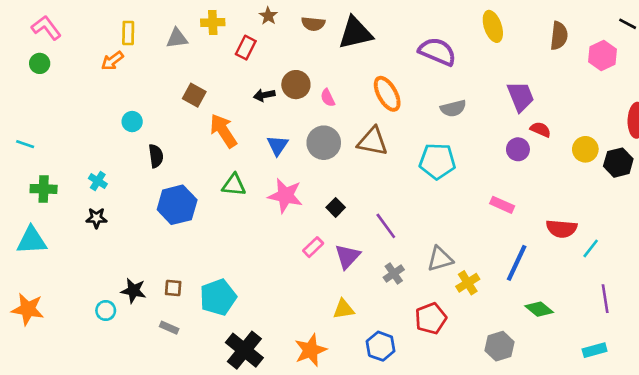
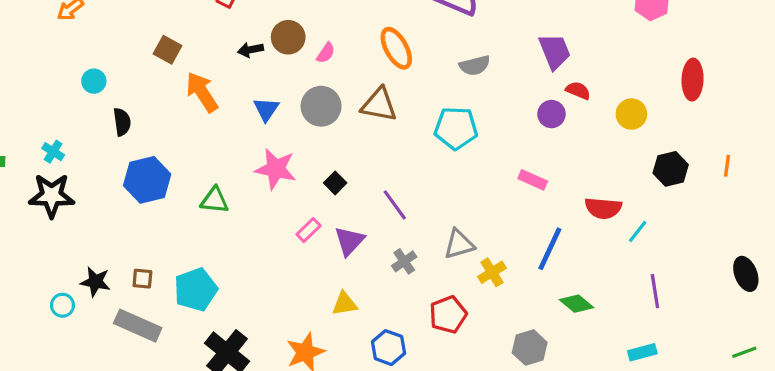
pink semicircle: (328, 98) -> (326, 53), turned -120
black hexagon: (618, 163) -> (671, 169), moved
green triangle: (234, 185) -> (215, 200), moved
black star: (96, 218) -> (52, 196), size x1.8
gray rectangle: (169, 328) -> (138, 326), size x2.0

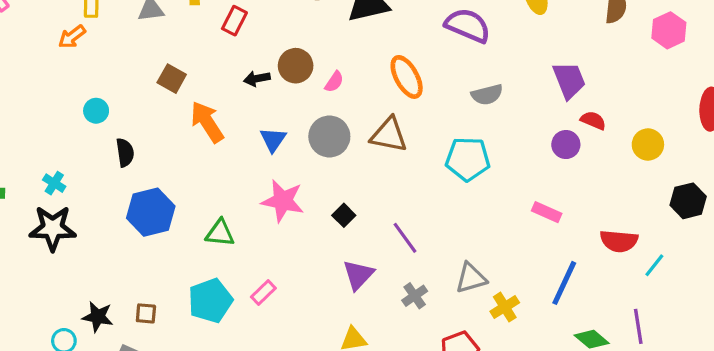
pink rectangle: (309, 230) -> (263, 293), moved
cyan pentagon: (196, 290) -> (210, 301), moved
purple line: (655, 291) -> (638, 326), moved

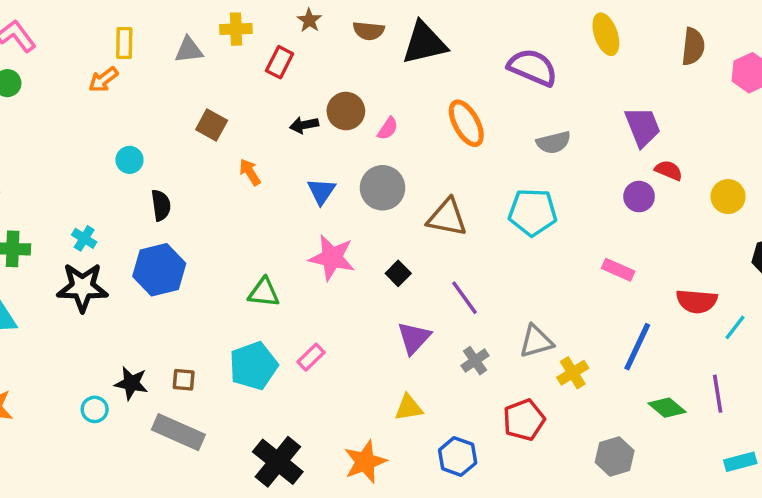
orange arrow: (207, 122) -> (250, 172), size x0.6
brown triangle: (389, 135) -> (447, 217), moved
blue hexagon: (151, 212) -> (159, 270), moved

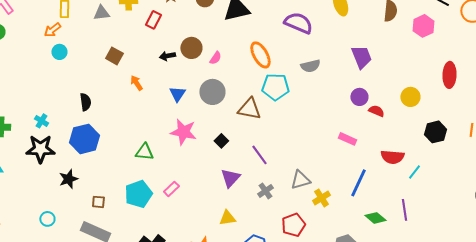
cyan circle: (130, 160) -> (59, 52), moved
red semicircle: (669, 170) -> (376, 111), moved
cyan pentagon: (533, 212) -> (275, 87), moved
black star: (131, 383) -> (68, 179), moved, turned -30

